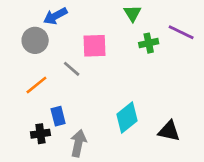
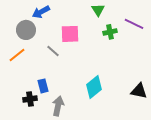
orange line: (36, 85) -> (17, 55), moved
black triangle: (169, 131) -> (139, 91), moved

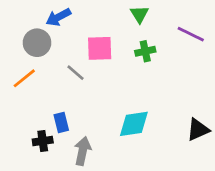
green cross: (110, 32) -> (145, 51), moved
cyan diamond: (94, 87) -> (134, 124), turned 30
black triangle: (139, 91) -> (198, 130), turned -36

